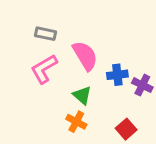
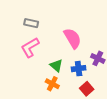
pink semicircle: (85, 56) -> (73, 38), moved
blue cross: (117, 75) -> (79, 69), moved

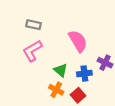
red square: (87, 89) -> (78, 95), moved

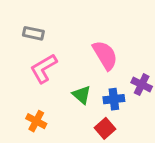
gray rectangle: (33, 25) -> (33, 33), moved
orange cross: (56, 90) -> (36, 121), moved

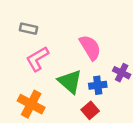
green triangle: (82, 95) -> (70, 81), size x1.5
orange cross: (36, 121) -> (31, 104), size x1.5

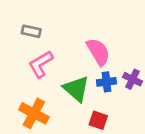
blue cross: (98, 85) -> (106, 82), moved
red square: (90, 110) -> (98, 120), turned -30

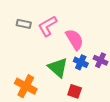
pink L-shape: (41, 64) -> (48, 26), moved
blue cross: (106, 82) -> (81, 62), turned 32

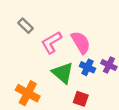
gray rectangle: (24, 24) -> (25, 26), turned 32
pink L-shape: (48, 26) -> (51, 42), moved

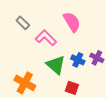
pink L-shape: (51, 42) -> (46, 38), turned 75
pink semicircle: (81, 42) -> (72, 22), moved

